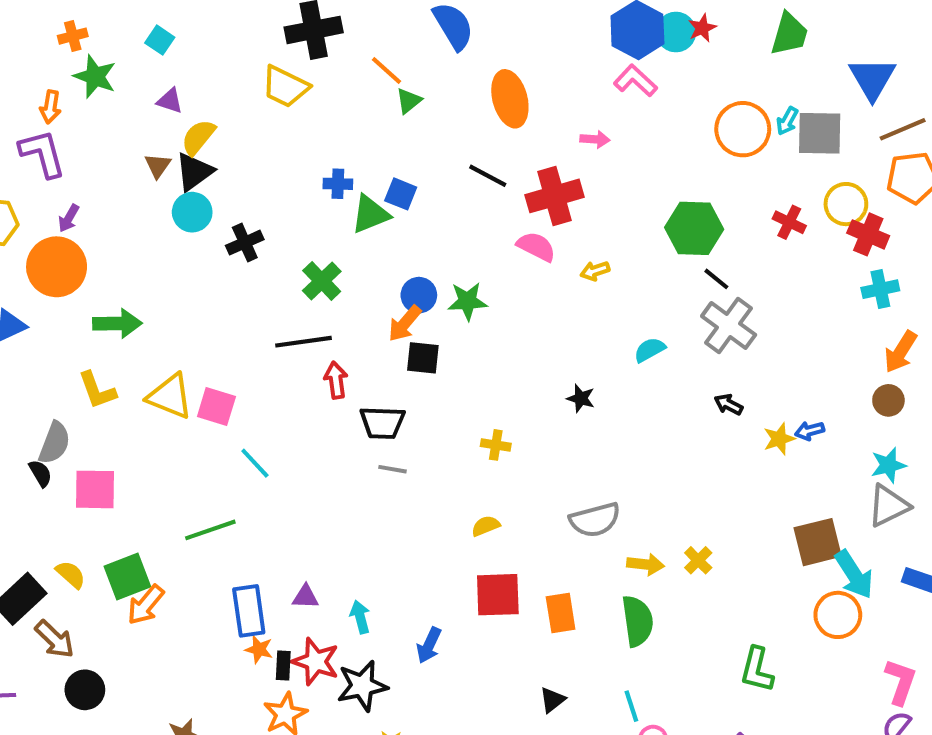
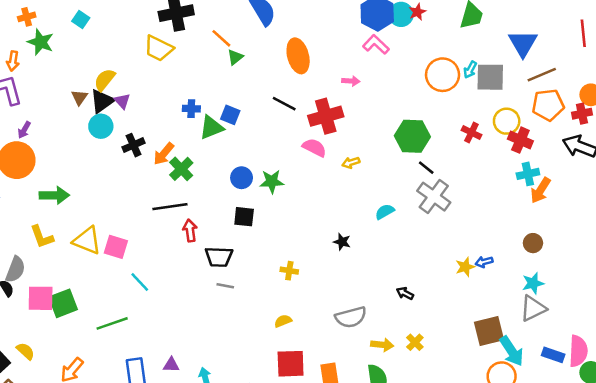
purple triangle: (170, 101) -> (122, 101), moved, turned 30
orange arrow: (405, 323) -> (164, 154), moved
orange arrow: (901, 352) -> (541, 190), moved
black arrow: (729, 404) -> (405, 293), moved
green square: (127, 576) -> (63, 303), moved

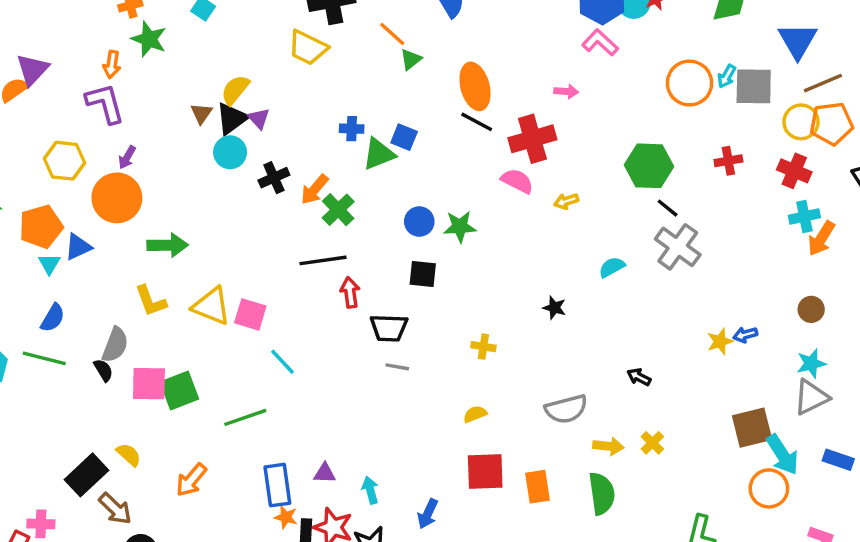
orange ellipse: (298, 56) -> (475, 86), moved
yellow circle: (507, 121) -> (801, 122), moved
red cross: (471, 132) -> (728, 161), turned -36

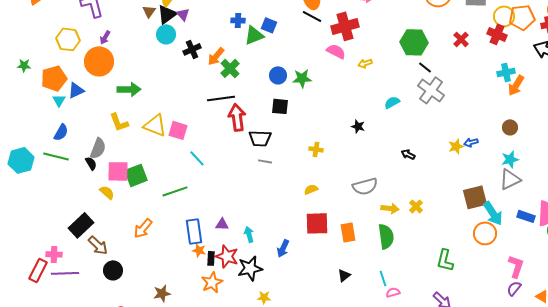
red cross: (728, 161) -> (461, 39), turned -35
red cross: (794, 171) -> (497, 34), moved
red arrow: (350, 292) -> (237, 117), size x1.5
black arrow: (639, 377) -> (408, 154), moved
yellow semicircle: (129, 455) -> (107, 192), moved

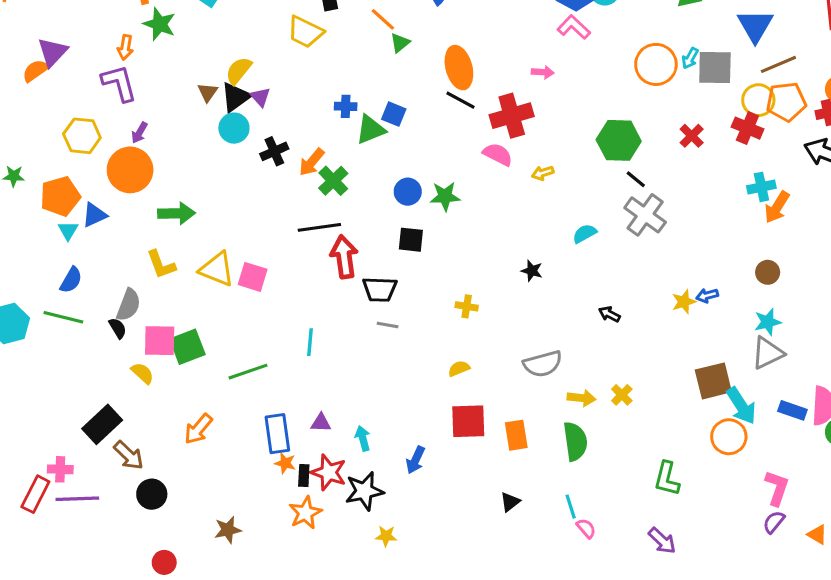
cyan line: (197, 158) -> (310, 342), moved, turned 48
pink semicircle: (393, 292) -> (586, 528), turned 64

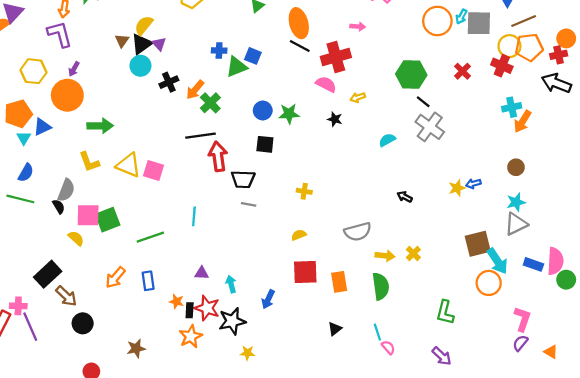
black star: (532, 271) -> (335, 119), moved
blue rectangle: (277, 434) -> (148, 281), moved, size x0.7
purple line: (77, 499) -> (30, 327), turned 68

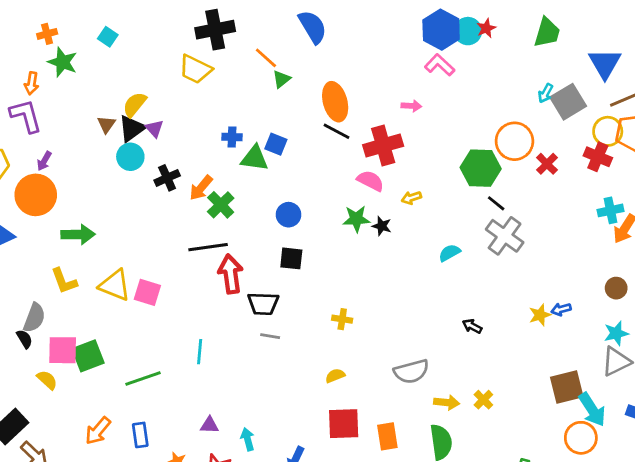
orange circle: (437, 21) -> (514, 141), moved
gray square: (479, 23) -> (568, 102), turned -32
green triangle: (237, 67) -> (255, 158), turned 30
green star: (289, 114) -> (356, 219), moved

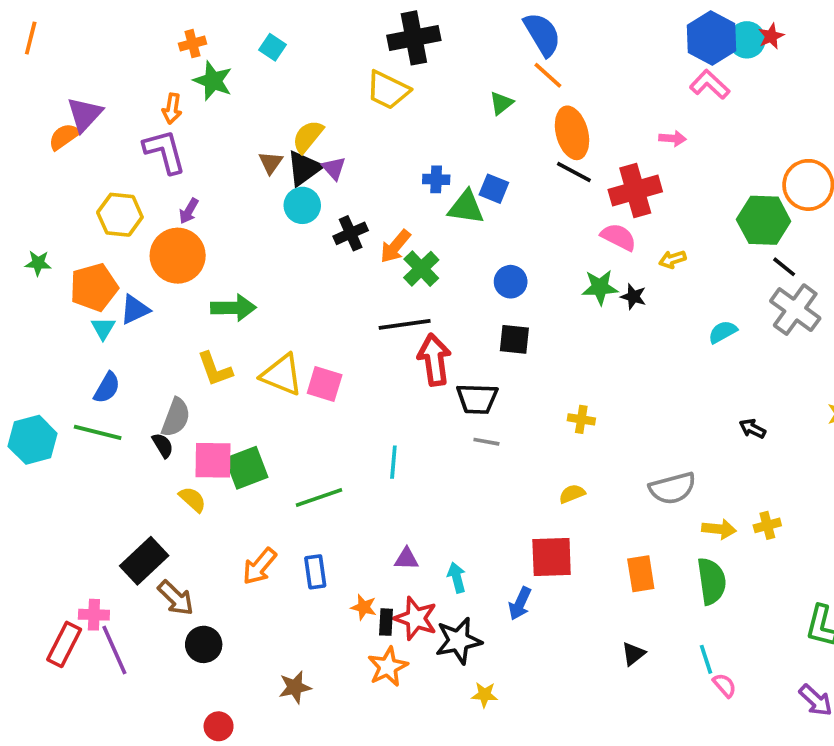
orange line: (266, 58) -> (548, 75), moved
yellow cross: (483, 400) -> (767, 525), turned 30
red square: (344, 424) -> (552, 557), moved

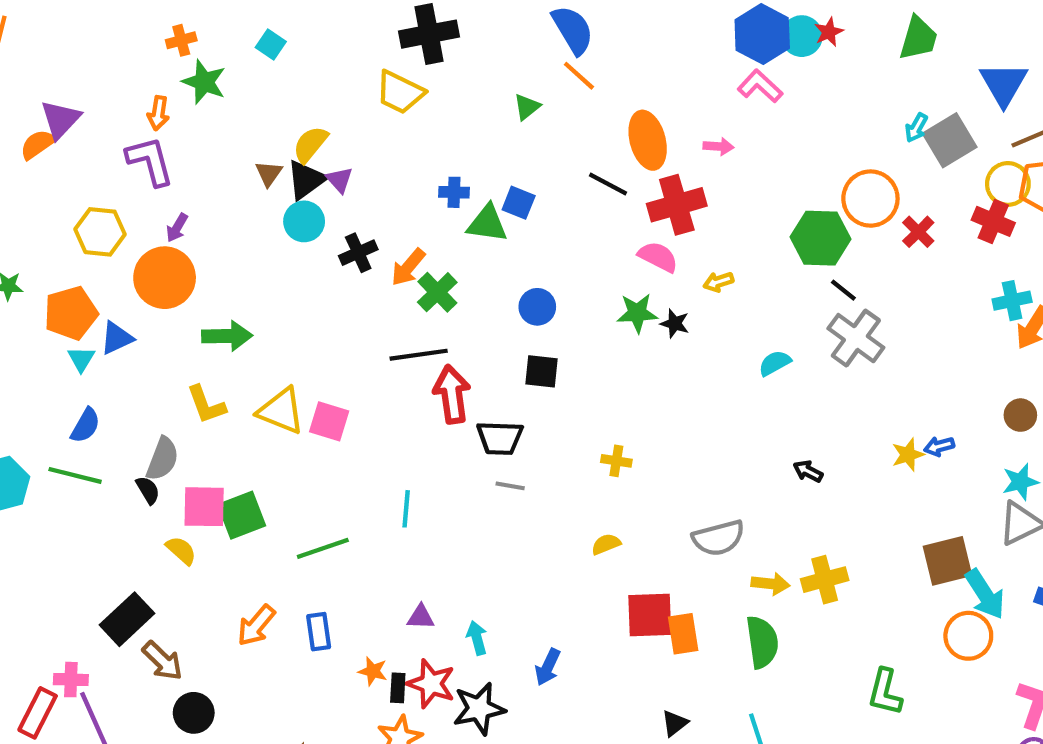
orange ellipse: (572, 133) -> (648, 140), moved
yellow cross: (767, 525) -> (825, 580), size x1.5
red square: (552, 557) -> (650, 615), moved

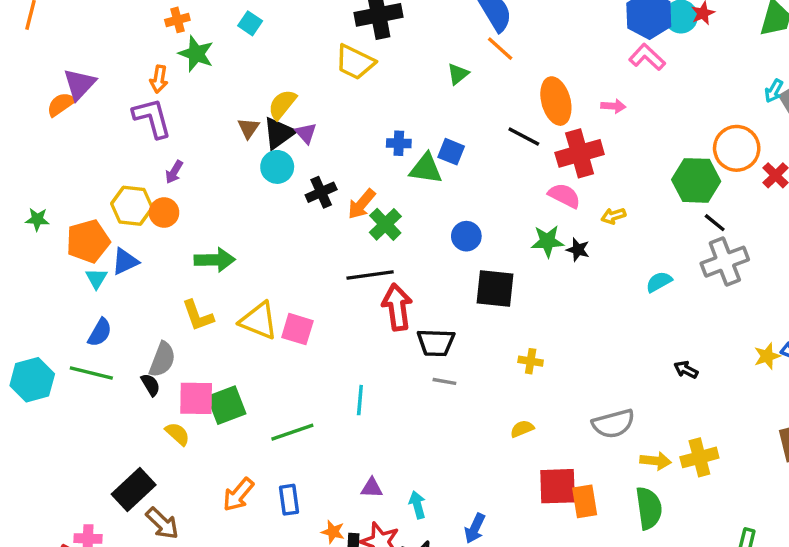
yellow hexagon: (100, 232) -> (132, 206), moved
orange circle: (165, 278) -> (164, 213), size x0.6
gray cross: (856, 338) -> (725, 262), turned 33
black square: (541, 371) -> (495, 289), moved, size x1.4

